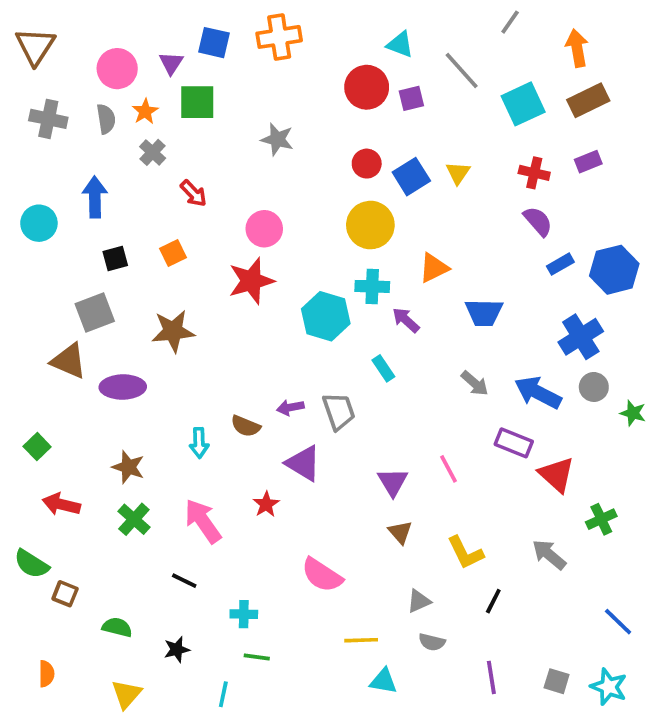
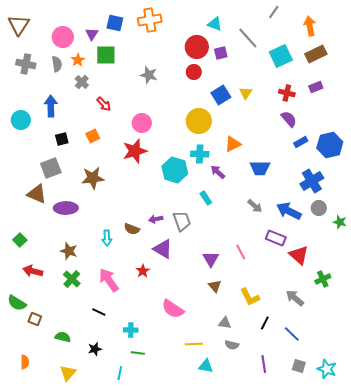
red circle: (367, 164) -> (194, 72), moved
gray triangle: (419, 601) -> (225, 323), turned 32
blue line: (618, 622) -> (292, 334), moved

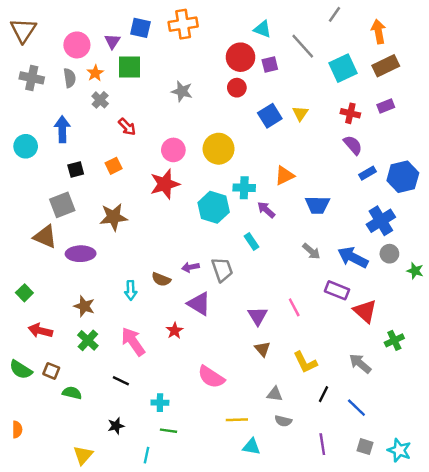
yellow circle: (199, 121) -> (219, 149), moved
brown square: (35, 319) -> (51, 371), moved
green semicircle: (63, 337) -> (72, 393), moved
orange semicircle: (25, 362) -> (17, 429), moved

